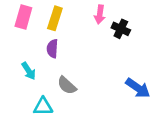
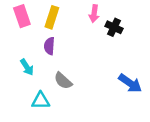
pink rectangle: (23, 17) -> (22, 16), turned -35

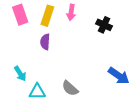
pink arrow: (94, 14) -> (71, 12), moved
cyan arrow: (27, 67) -> (20, 74), moved
gray semicircle: (63, 81) -> (70, 88), moved

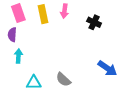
yellow rectangle: (47, 16) -> (43, 14), turned -30
purple semicircle: (45, 42) -> (12, 35), moved
cyan arrow: (20, 74) -> (18, 56), moved, turned -144

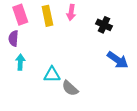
blue arrow: (107, 68) -> (118, 60), moved
cyan triangle: (34, 83) -> (52, 75), moved

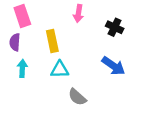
yellow rectangle: (47, 16) -> (52, 41), moved
blue arrow: (118, 60) -> (113, 66), moved
cyan triangle: (52, 75) -> (60, 70), moved

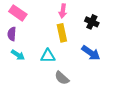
pink rectangle: (22, 16) -> (18, 13), turned -36
yellow rectangle: (52, 41) -> (62, 33), moved
cyan arrow: (22, 68) -> (18, 55), turned 120

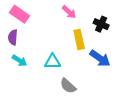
pink arrow: (63, 11) -> (69, 12), turned -56
yellow rectangle: (62, 33) -> (79, 40), moved

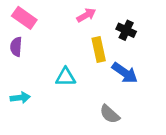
pink arrow: (69, 12) -> (86, 15), turned -72
cyan arrow: (19, 61) -> (20, 98), moved, turned -40
gray semicircle: (68, 86) -> (110, 114), moved

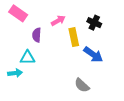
pink arrow: (86, 15) -> (58, 21), moved
purple semicircle: (16, 47) -> (37, 35), moved
cyan triangle: (66, 77) -> (27, 58), moved

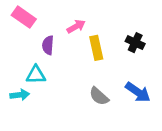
black cross: (94, 23) -> (135, 43), moved
blue arrow: (93, 55) -> (138, 92), moved
gray semicircle: (82, 85) -> (99, 96), moved

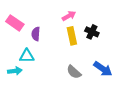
pink rectangle: (24, 17) -> (15, 23), moved
pink arrow: (76, 26) -> (69, 16), moved
black cross: (135, 43) -> (92, 32), moved

